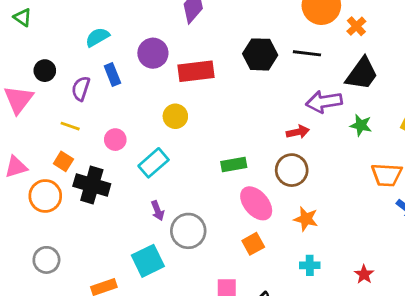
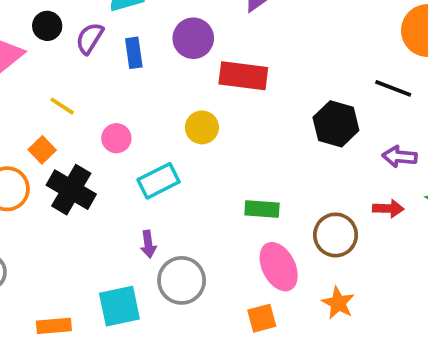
black hexagon: (260, 54) -> (336, 124), moved
purple semicircle: (81, 89) -> (90, 38), moved
purple arrow: (324, 102) -> (400, 157), size x0.7
red arrow: (298, 132) -> (388, 209), moved

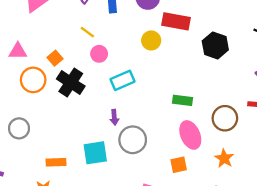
yellow line: (62, 106) -> (87, 32), moved
black hexagon: (336, 124) -> (215, 45), moved
yellow circle: (202, 127) -> (151, 40), moved

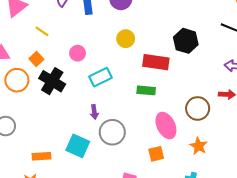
red rectangle: (176, 21) -> (156, 62), moved
yellow line: (87, 32) -> (42, 31), moved
green rectangle: (182, 100) -> (146, 90), moved
cyan square: (95, 153) -> (78, 146), turned 35

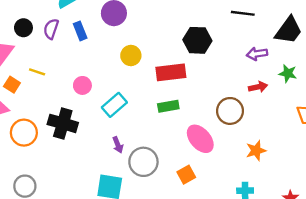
orange square: (36, 59) -> (12, 85), moved
orange star: (198, 146) -> (256, 151), moved, turned -30
orange square: (156, 154) -> (186, 175), moved

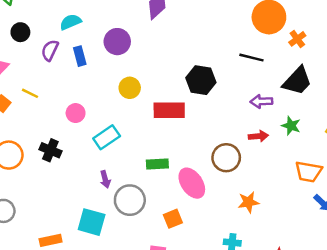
black circle: (23, 28) -> (20, 32), moved
green rectangle: (168, 106) -> (157, 164), moved
black cross: (63, 123) -> (50, 150), size x0.7

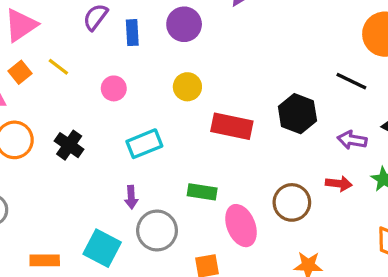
black hexagon: (201, 80) -> (297, 114), moved
pink circle: (76, 113) -> (114, 88), moved

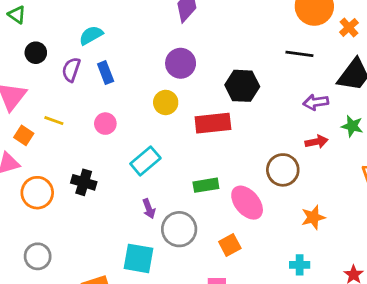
purple circle: (184, 24) -> (181, 63), moved
black hexagon: (297, 114) -> (242, 86), moved

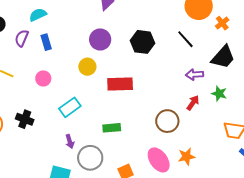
black line: (299, 54) -> (185, 39), turned 36
black hexagon: (242, 86) -> (143, 42), moved
red arrow: (316, 142) -> (193, 103), turned -49
pink ellipse: (247, 203) -> (159, 160), moved

